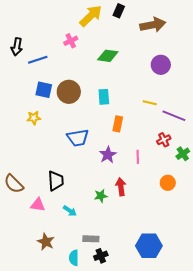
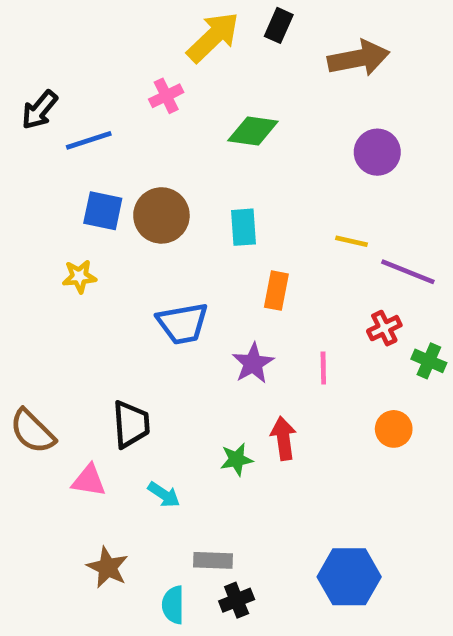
black arrow: (17, 47) -> (39, 110), turned 30
green cross: (183, 154) -> (429, 361), turned -32

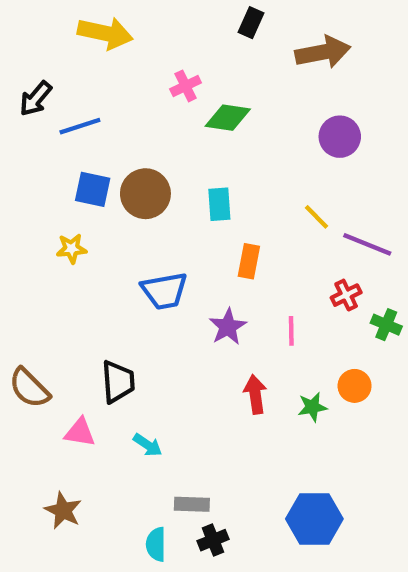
yellow arrow: (213, 37) -> (105, 33), moved, turned 56
pink cross: (166, 96) -> (186, 86), moved
yellow line: (351, 241) -> (317, 217), turned 32
green star: (237, 459) -> (312, 407), moved
brown star: (107, 567) -> (63, 511), moved

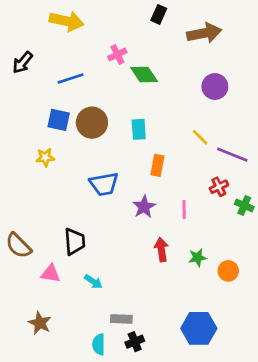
green diamond: (228, 118) -> (144, 75), turned 48
blue line: (80, 126) -> (71, 79), moved
orange circle: (355, 386) -> (228, 271), moved

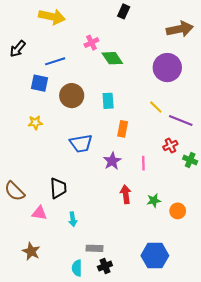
brown arrow: (204, 33) -> (180, 29), moved
purple circle: (215, 87) -> (167, 68), size x1.4
blue square: (59, 120) -> (39, 83), moved
cyan arrow: (93, 282) -> (73, 219), turned 48

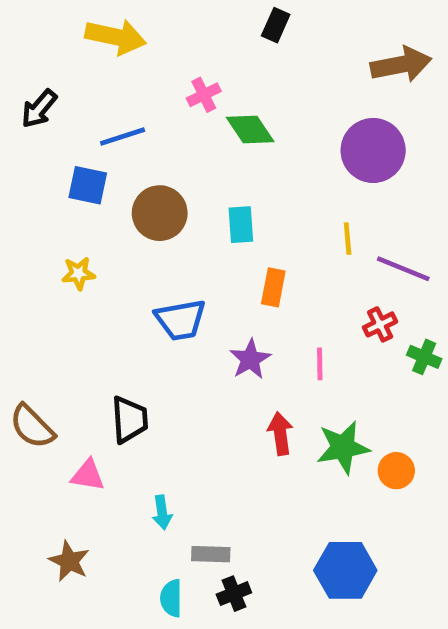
yellow line: (156, 107) -> (348, 239), turned 40
green star: (154, 201) -> (343, 447), size x1.6
cyan arrow: (73, 219) -> (162, 512), moved

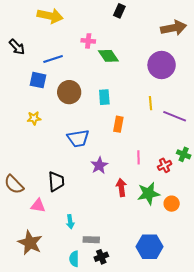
pink cross: (204, 95) -> (88, 41), turned 32
black arrow: (39, 109) -> (17, 47), turned -84
red cross: (380, 324) -> (165, 165), moved
purple star: (250, 359) -> (99, 165), moved
brown star: (69, 561) -> (30, 243), size x1.4

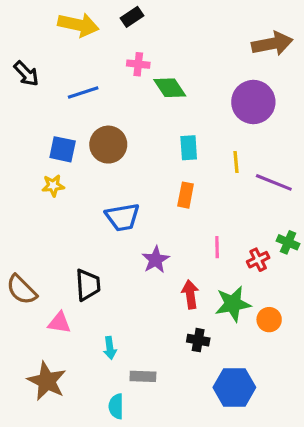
black rectangle: (119, 11) -> (132, 17), moved, turned 32
blue square: (38, 80) -> (63, 149), moved
cyan rectangle: (104, 97) -> (189, 148), moved
black cross: (101, 257) -> (198, 340), moved, turned 32

